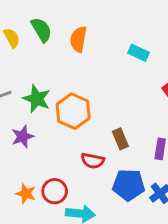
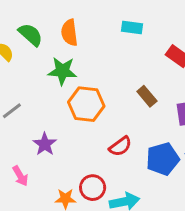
green star: (37, 99) -> (62, 71), moved
brown rectangle: (120, 139) -> (147, 96), moved
red semicircle: (93, 161) -> (120, 146), turned -30

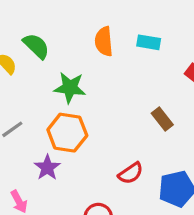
orange semicircle: (69, 33) -> (104, 41), moved
orange hexagon: (86, 104) -> (67, 133), moved

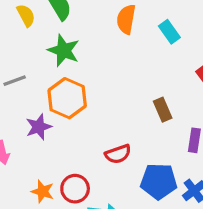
cyan rectangle: (149, 42) -> (169, 32), turned 30
green star: (70, 88) -> (64, 50), moved

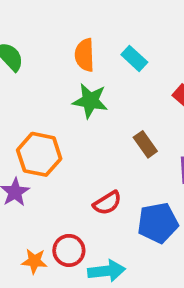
green star: (64, 50) -> (90, 101), moved

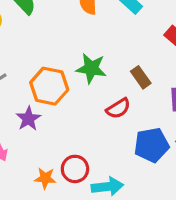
green star: (90, 101) -> (91, 68), moved
red semicircle: (107, 203) -> (118, 108), moved

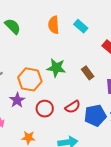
red semicircle: (118, 108) -> (73, 107), moved
red circle: (75, 169) -> (45, 109), moved

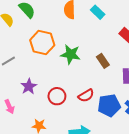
orange hexagon: (30, 79) -> (42, 43), moved

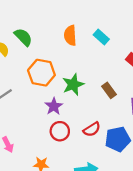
green star: (71, 54) -> (73, 85), turned -30
purple star: (29, 86) -> (54, 106), moved

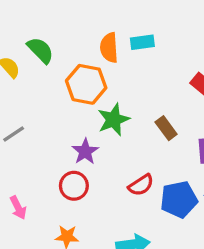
cyan rectangle: (101, 37) -> (142, 42), moved, turned -49
orange hexagon: (41, 73) -> (86, 84), moved
red circle: (60, 131) -> (74, 186), moved

